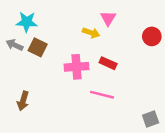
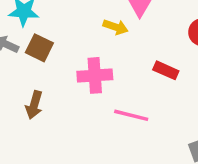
red rectangle: (108, 63) -> (166, 70), moved
brown arrow: (23, 101) -> (34, 105), moved

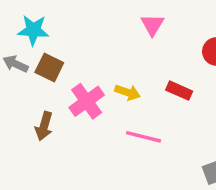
yellow arrow: (116, 27) -> (128, 92), moved
pink cross: (95, 75) -> (87, 101), moved, turned -32

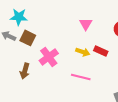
pink triangle: (152, 25) -> (86, 24), moved
yellow arrow: (128, 92) -> (83, 52), moved

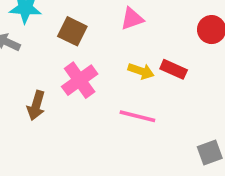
pink triangle: (86, 24) -> (132, 19), moved, turned 40
brown square: (28, 38) -> (72, 31), moved

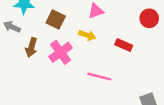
yellow arrow: (141, 71) -> (87, 35), moved
brown arrow: (36, 105) -> (31, 47), moved

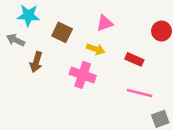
pink cross: (61, 52) -> (83, 75), moved, turned -35
pink line: (99, 77) -> (140, 93), moved

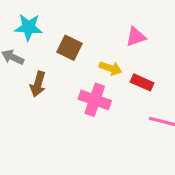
pink triangle: (105, 23) -> (136, 37), moved
red rectangle: (134, 59) -> (142, 82), moved

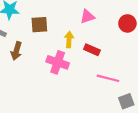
brown square: (70, 48) -> (39, 25), turned -30
yellow arrow: (111, 68) -> (69, 39), turned -105

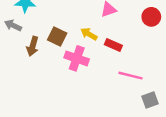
brown square: (39, 25) -> (57, 36), moved, turned 30
yellow arrow: (69, 39) -> (89, 34), turned -63

